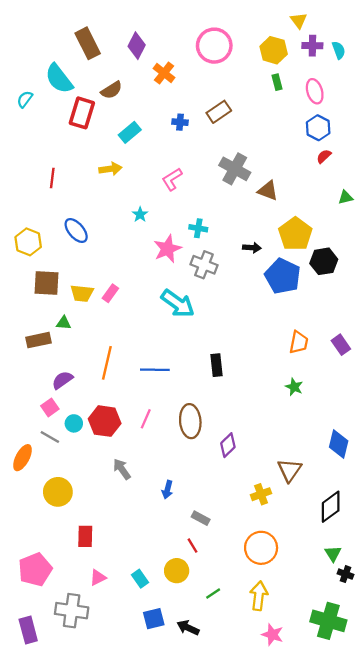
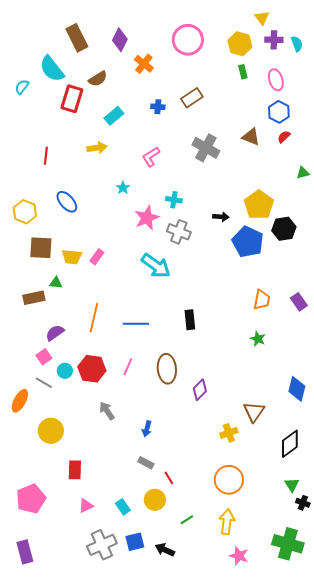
brown triangle: (268, 191) -> (251, 137), moved
gray rectangle: (201, 518) -> (146, 463), moved
gray cross: (72, 611) -> (102, 545), moved, turned -32

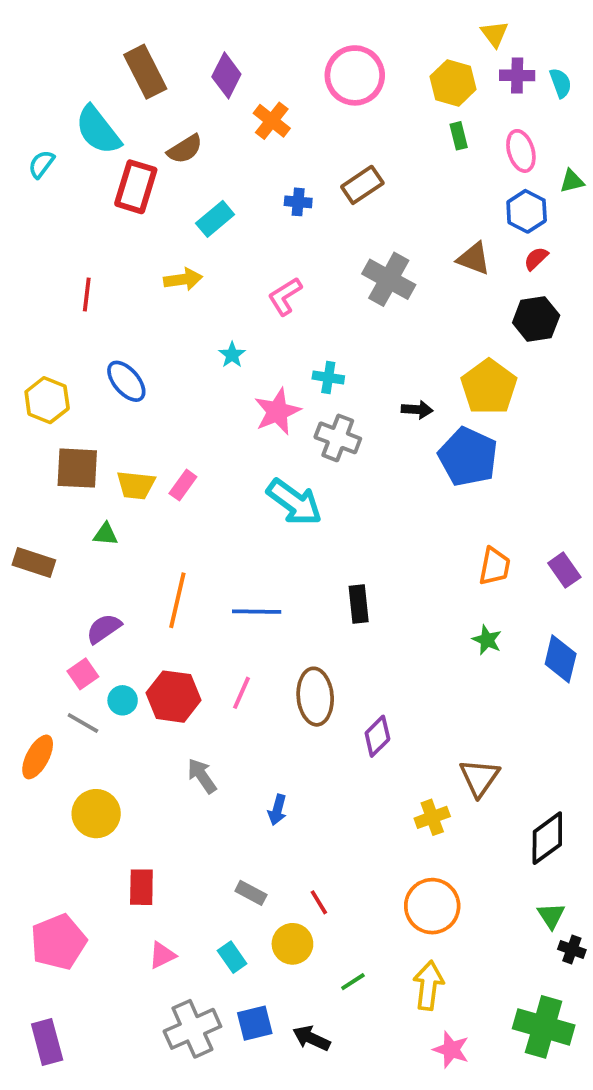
green triangle: (303, 173) -> (572, 181), moved
black hexagon: (284, 229) -> (536, 319), moved
brown rectangle: (34, 298) -> (34, 563), moved, turned 30
blue diamond: (297, 389) -> (561, 659), moved
gray rectangle: (146, 463) -> (251, 893), moved

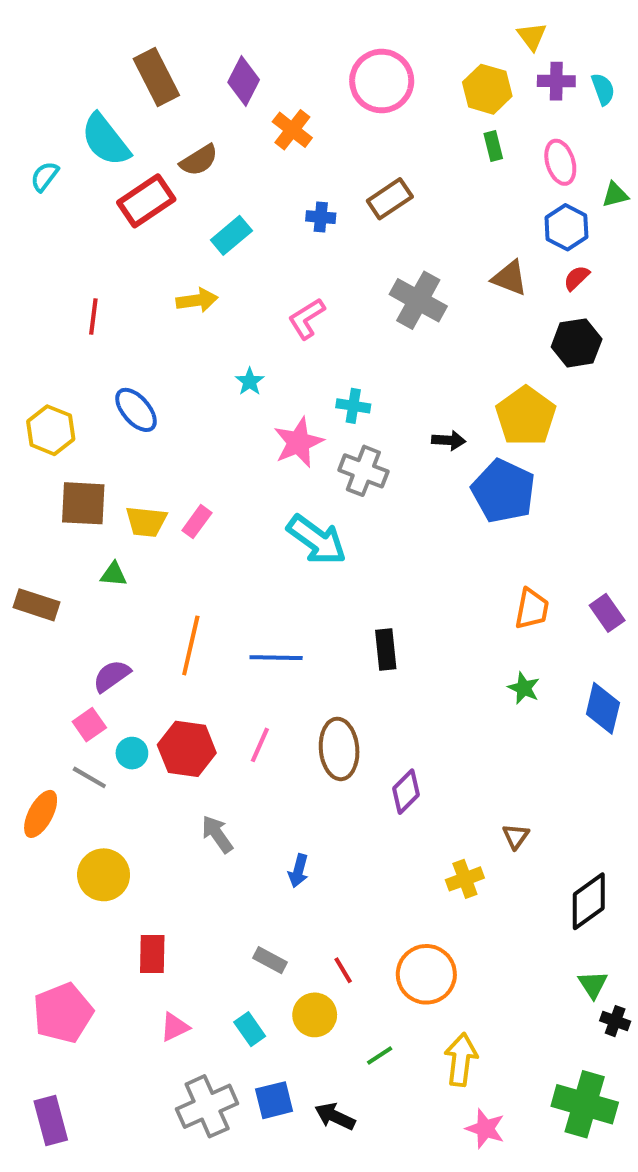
red rectangle: (136, 187) -> (146, 201), turned 39
brown triangle: (479, 778) -> (516, 836), size x0.6
orange circle: (432, 906) -> (426, 974), moved

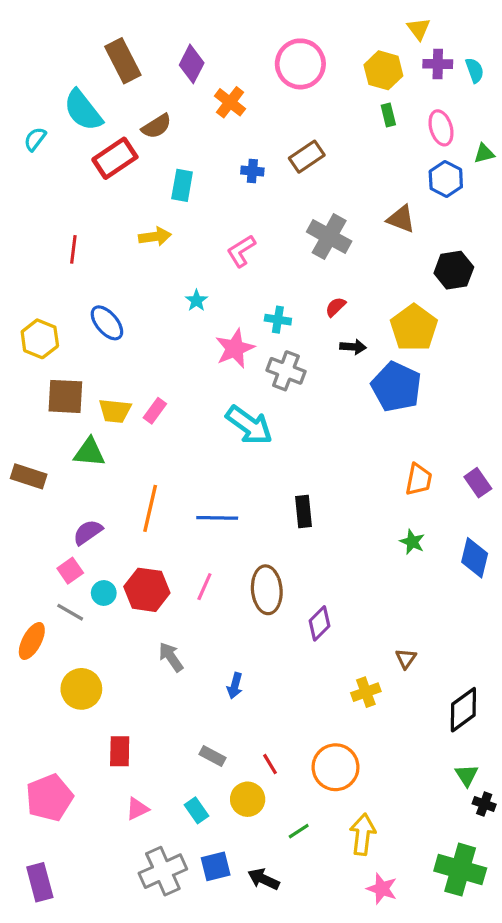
cyan rectangle: (231, 235) -> (182, 185), turned -40
red semicircle: (577, 278) -> (336, 307), moved
green triangle: (114, 574) -> (89, 452), size x1.5

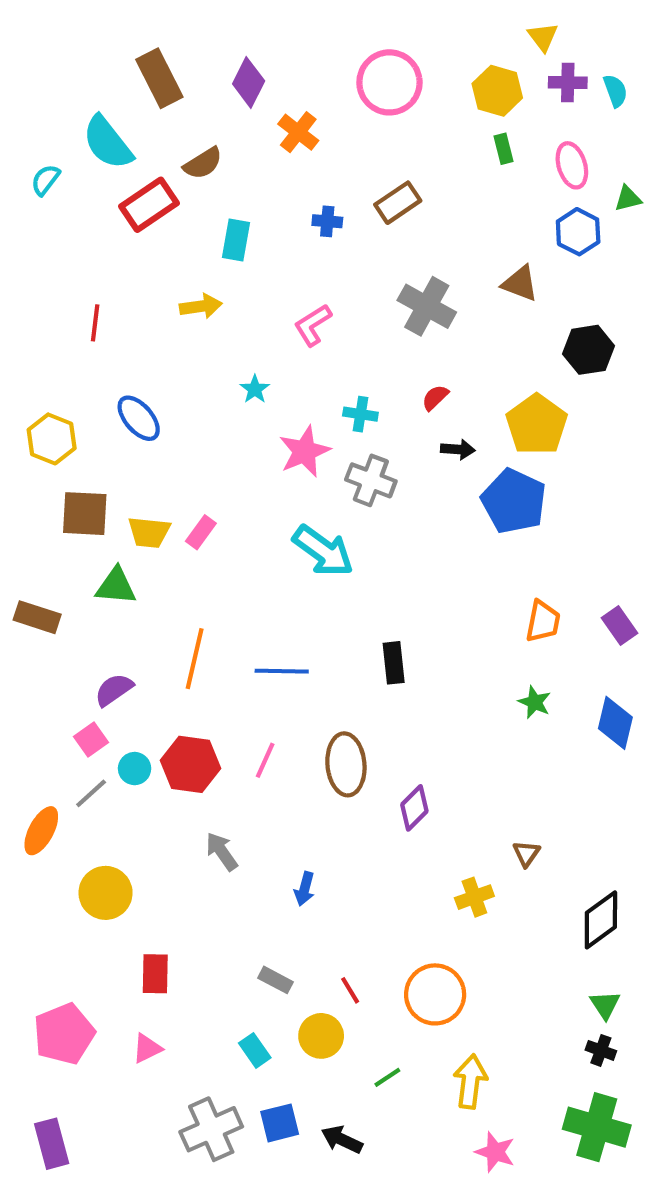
gray line: (70, 612) -> (91, 793), turned -72
black cross: (484, 804) -> (601, 1050), moved
pink triangle: (137, 809) -> (147, 1048), moved

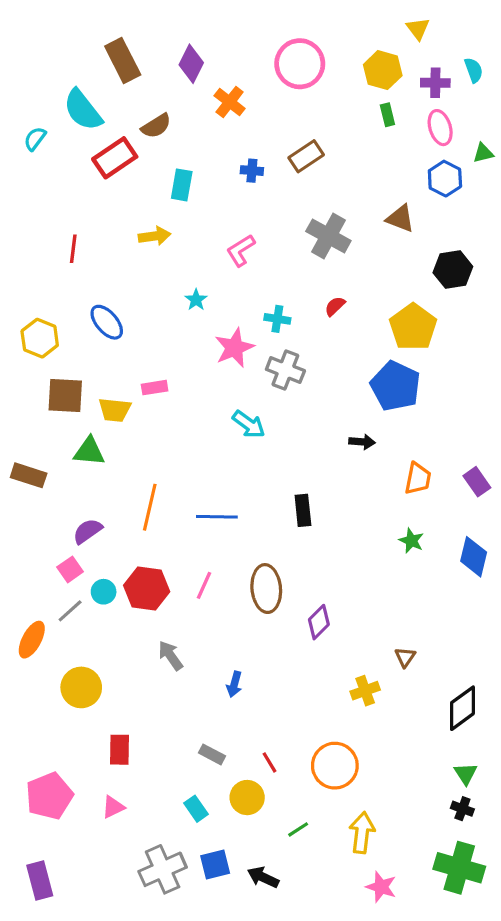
purple cross: (568, 82) -> (435, 83), moved
black arrow: (458, 449) -> (362, 442), moved
pink rectangle: (201, 532) -> (155, 388), moved, turned 45
cyan arrow: (323, 551) -> (249, 424), size x0.7

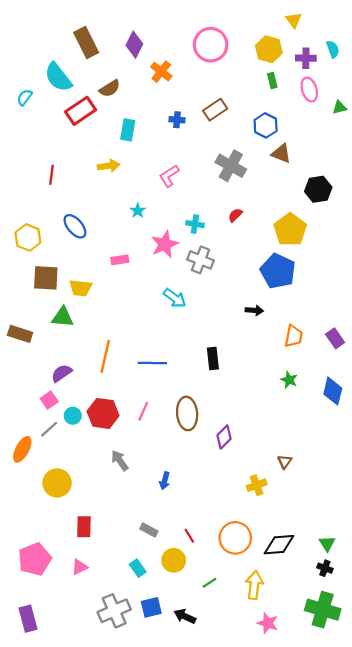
blue hexagon: (445, 179) -> (266, 125), moved
pink rectangle: (155, 388) -> (120, 260), moved
black diamond: (462, 708) -> (279, 545), moved, turned 32

